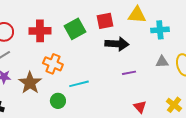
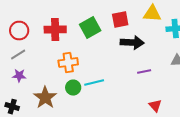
orange cross: (53, 64) -> (68, 63), turned -30
brown star: (30, 83) -> (45, 98), moved
green circle: (58, 101) -> (73, 88), moved

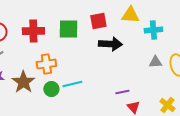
green square: (90, 28) -> (68, 29), turned 30
purple line: (144, 72) -> (122, 92), moved
brown star: (45, 98) -> (23, 82), moved

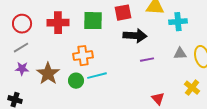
orange cross: (46, 64) -> (83, 56), moved
purple line: (122, 92) -> (147, 60), moved
yellow cross: (167, 105) -> (192, 88), moved

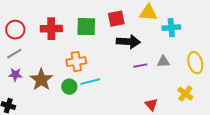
gray triangle: (180, 54) -> (163, 62), moved

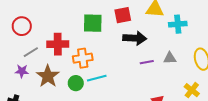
red cross: (51, 29) -> (58, 44), moved
gray line: (14, 54) -> (31, 52), moved

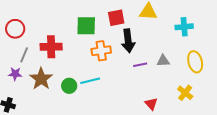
cyan cross: (178, 24) -> (184, 27), moved
black arrow: (135, 38) -> (128, 41), turned 80
gray line: (31, 52) -> (24, 55), turned -35
orange cross: (83, 58) -> (101, 51), moved

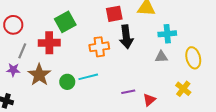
green square: (86, 26) -> (65, 22), moved, turned -30
cyan cross: (184, 27) -> (167, 34), moved
purple line: (140, 65) -> (128, 92), moved
red triangle: (151, 104) -> (149, 100), turned 32

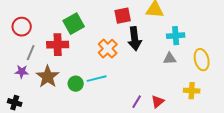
orange cross: (99, 47) -> (108, 49), turned -36
yellow cross: (183, 89) -> (192, 91), turned -35
purple line: (128, 92) -> (137, 102), moved, turned -48

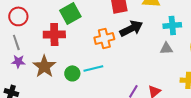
black arrow: (135, 39) -> (131, 28), turned -110
orange cross: (108, 49) -> (104, 38), turned 30
gray line: (31, 53) -> (16, 42), moved, turned -42

